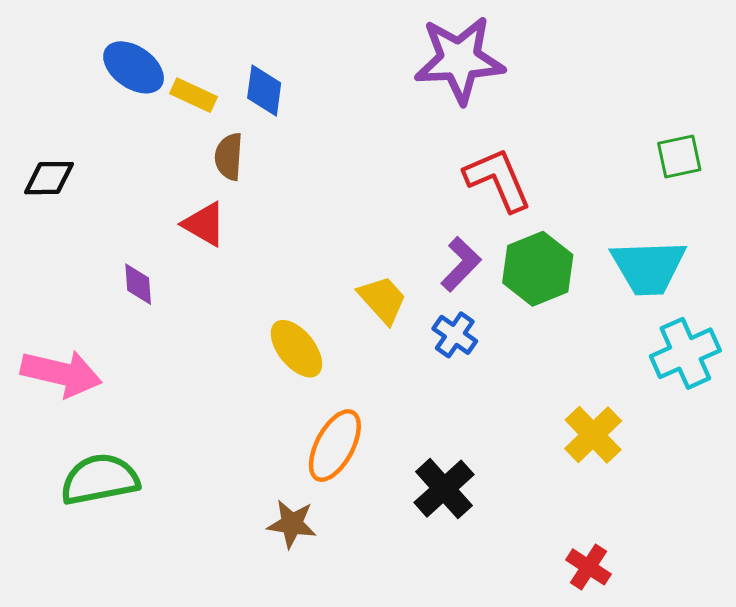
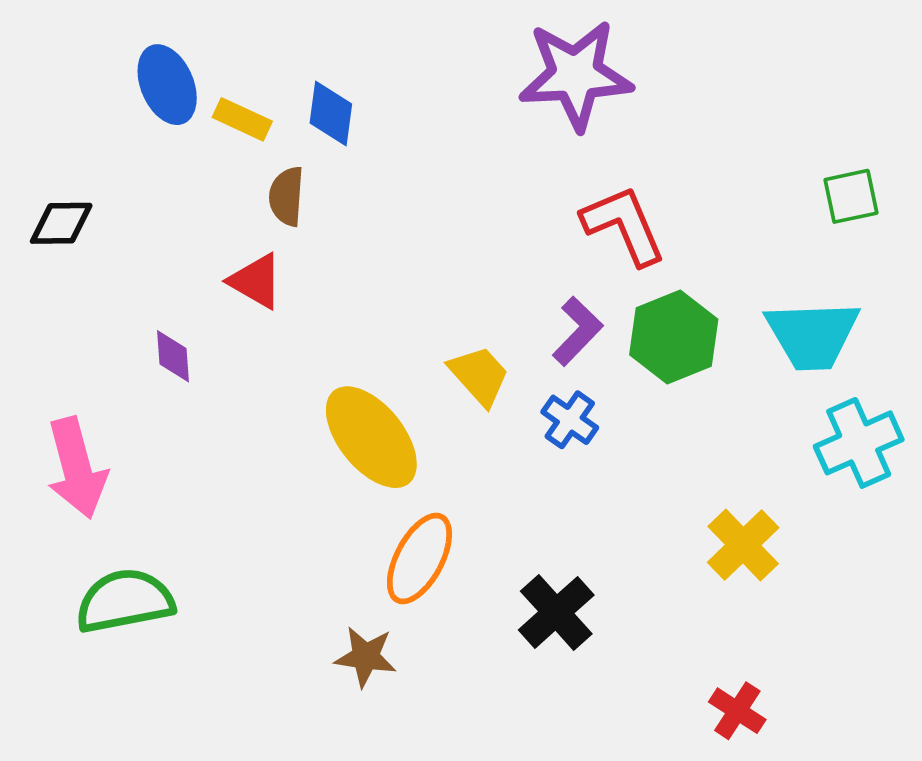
blue ellipse: (134, 67) -> (167, 85), turned 32
yellow ellipse: (296, 349) -> (371, 437), size x1.4
pink arrow: (61, 373) -> (77, 468), turned 62

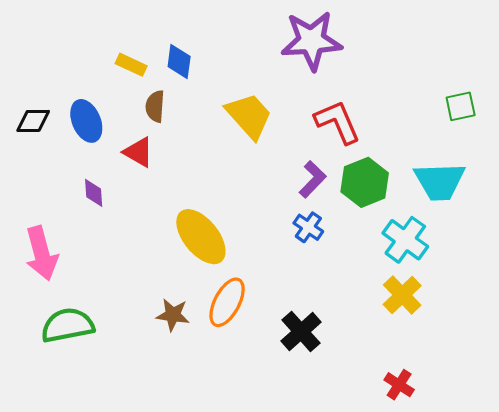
blue ellipse: (167, 85) -> (86, 121), moved
yellow trapezoid: (479, 375) -> (249, 116), moved, size x1.4
cyan cross: (859, 443) -> (405, 240), moved, turned -30
brown star: (366, 657) -> (173, 315), moved

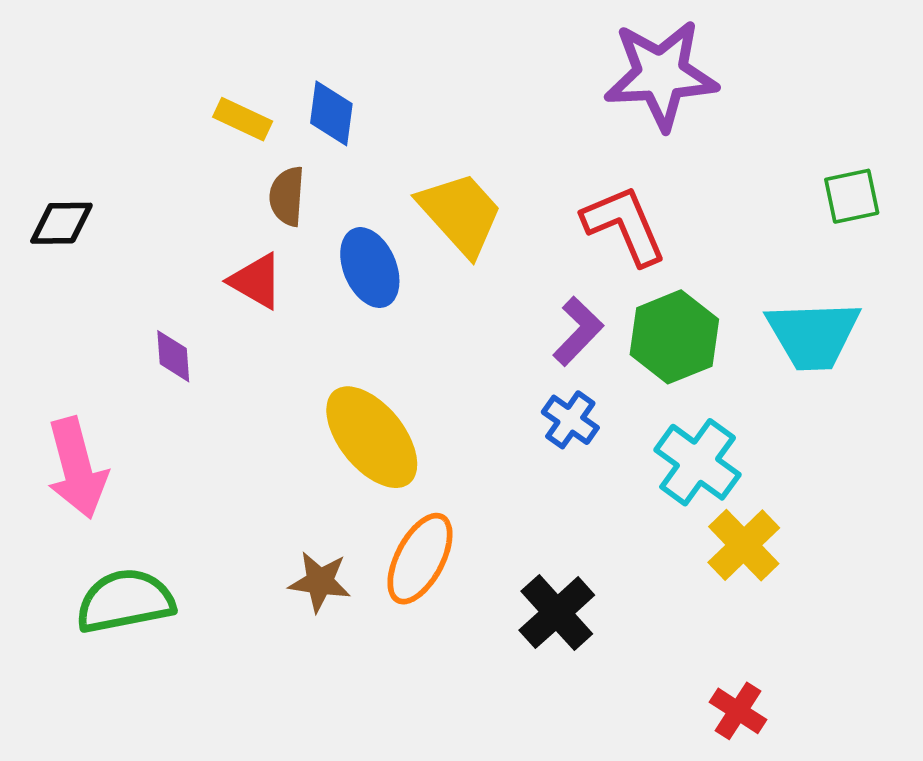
purple star: (311, 41) -> (661, 75), moved
blue ellipse: (86, 121) -> (370, 268), moved
cyan cross: (405, 240) -> (698, 462), moved

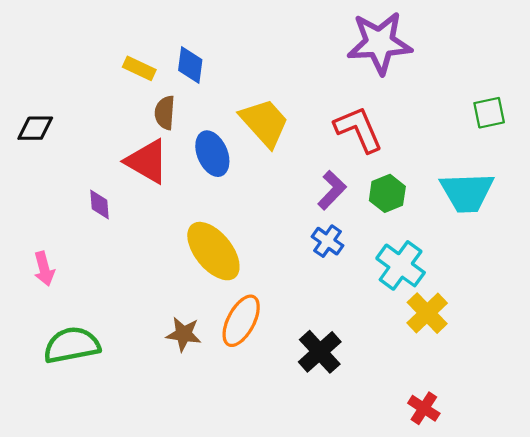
red triangle: (256, 281) -> (147, 161), size x1.4
green hexagon: (674, 337) -> (387, 193), size x0.7
pink arrow: (77, 468) -> (44, 269), size x0.6

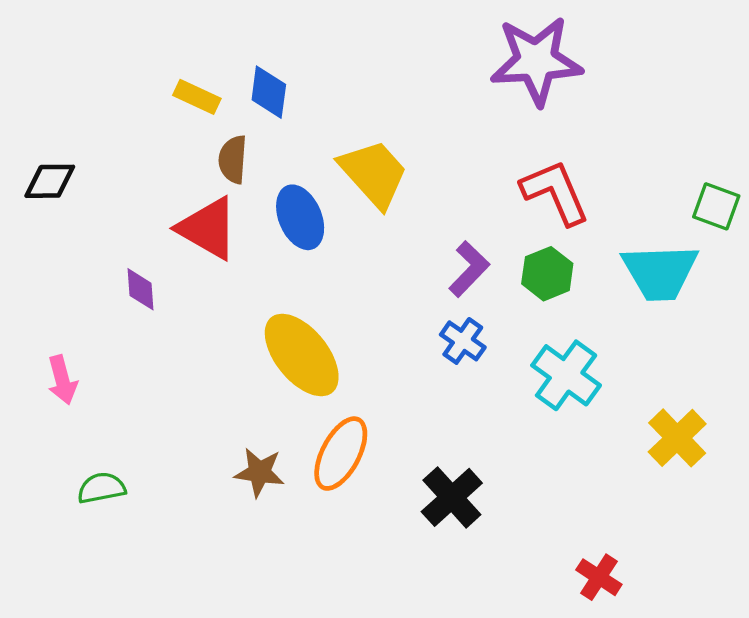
green square: (489, 113) -> (716, 206), moved, turned 32
red L-shape: (358, 129) -> (555, 192), moved
yellow cross: (427, 313) -> (677, 438), moved
green semicircle: (72, 345) -> (101, 488), size x0.6

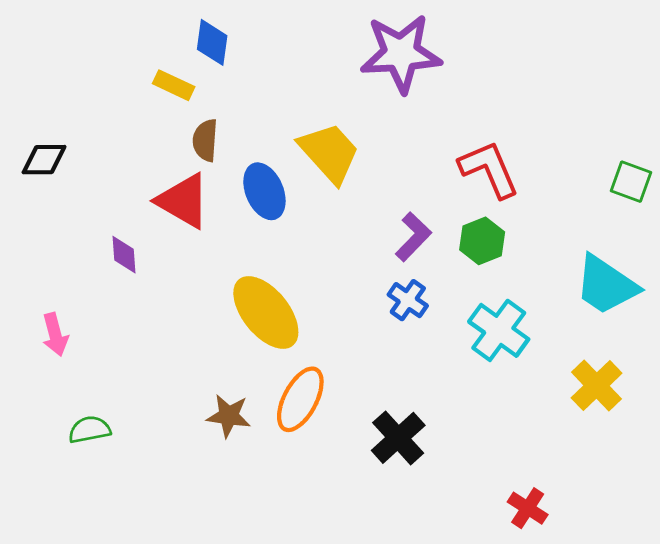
purple star: (536, 61) -> (401, 53), moved
blue diamond: (269, 92) -> (212, 42), moved
cyan trapezoid: (660, 272) -> (606, 285), moved, turned 36

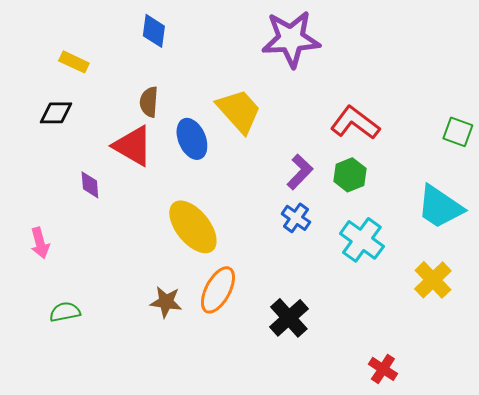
yellow rectangle: (174, 85) -> (74, 62), moved
black diamond: (44, 160) -> (56, 113), moved
red L-shape: (489, 169) -> (355, 123), turned -30

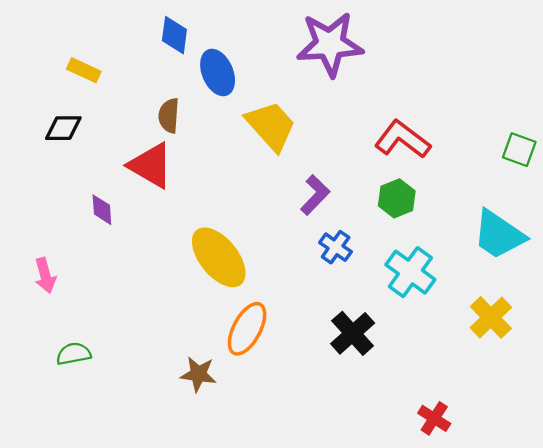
blue ellipse: (192, 139) -> (218, 72), moved
purple L-shape: (300, 172) -> (315, 195), moved
brown star: (166, 302) -> (198, 374), moved
black cross: (289, 318) -> (353, 333), moved

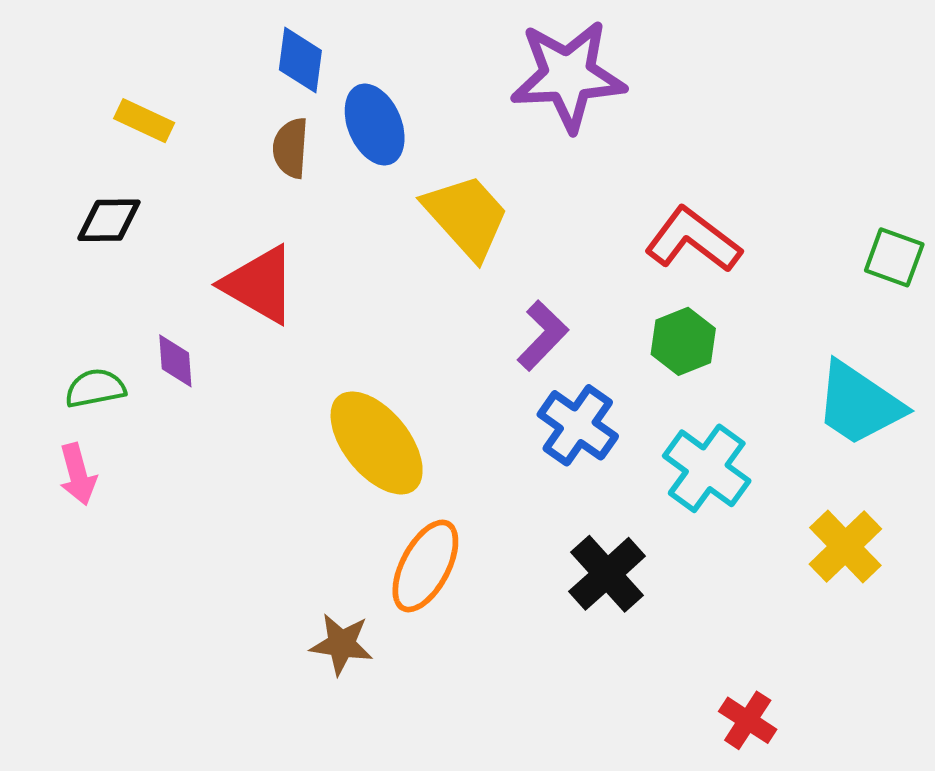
brown semicircle: (169, 116) -> (291, 148), moved
blue cross: (336, 247) -> (578, 425), size x1.4
green semicircle: (74, 354) -> (95, 388), moved

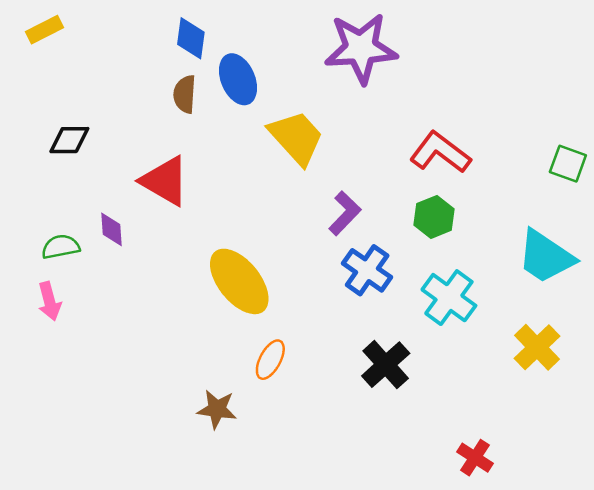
yellow rectangle: (144, 121) -> (44, 30), moved, turned -52
orange ellipse: (425, 566) -> (270, 360), size x0.7

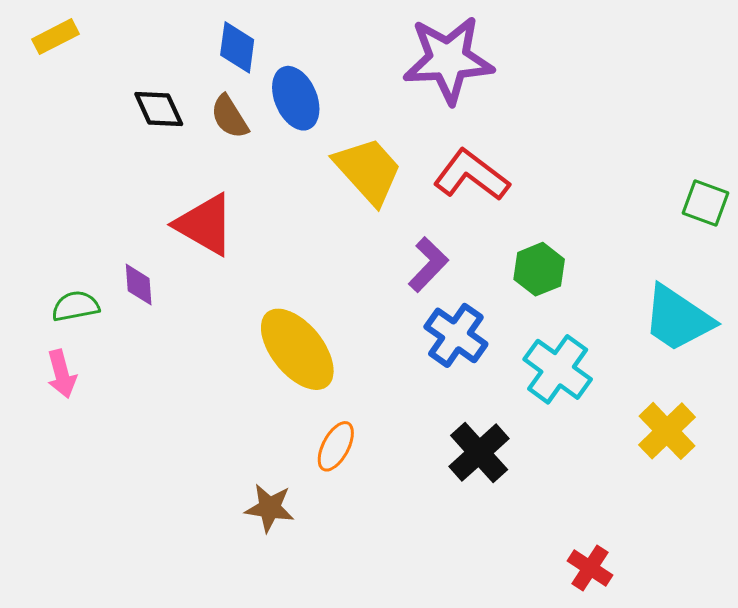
brown semicircle: (185, 94) -> (230, 117), turned -36
black diamond: (69, 140) -> (159, 109), moved, turned 66
red L-shape: (440, 152) -> (471, 175), moved

